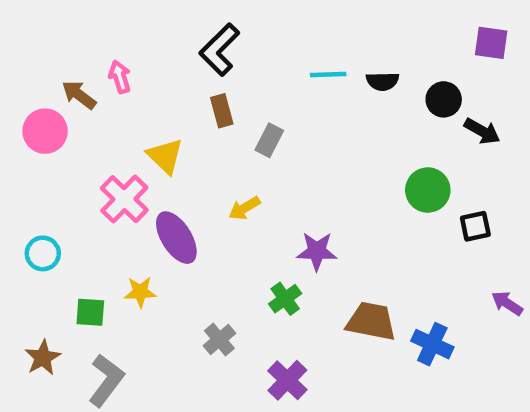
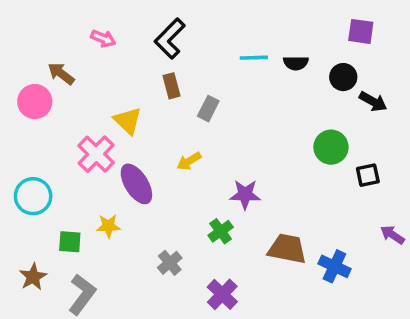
purple square: (491, 43) -> (361, 31), moved
pink arrow: (120, 77) -> (103, 38), moved, turned 130
cyan circle: (43, 253) -> (33, 196), size x1.4

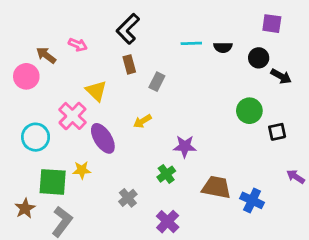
pink arrow: (103, 38) -> (78, 45), moved
cyan circle: (33, 196) -> (36, 137), moved
green square: (70, 242) -> (53, 182), size x1.6

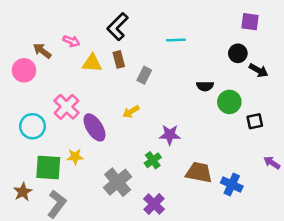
black semicircle: (223, 47) -> (205, 86), moved
yellow triangle: (96, 91) -> (92, 63), moved, turned -40
gray cross: (128, 198) -> (118, 182), size x1.6

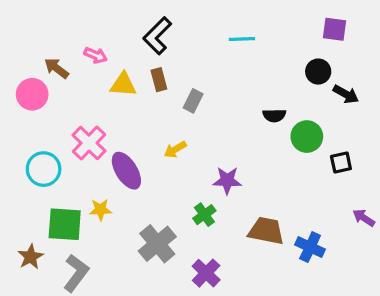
cyan line: (176, 40) -> (242, 39), moved

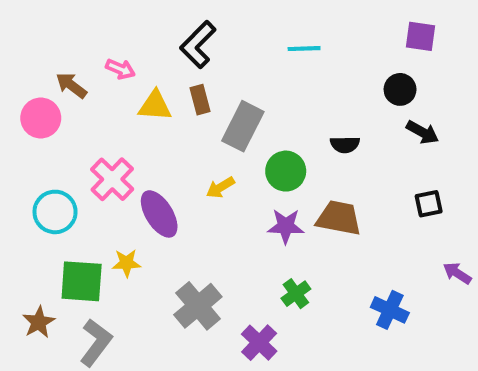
black arrow: (346, 94) -> (422, 132), moved
gray rectangle: (193, 101) -> (243, 126), size x1.6
green circle: (307, 137) -> (286, 171), moved
green cross: (204, 215) -> (296, 294), moved
brown trapezoid: (266, 231) -> (339, 218), moved

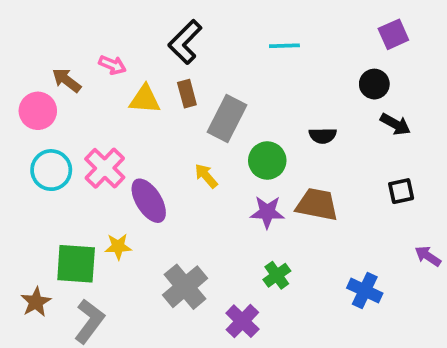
purple square: (420, 36) -> (393, 34), turned -32
yellow arrow: (220, 187) -> (206, 176), turned 80
cyan circle: (55, 212) -> (51, 170), moved

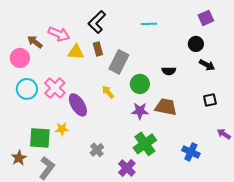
pink arrow: (112, 65) -> (59, 34), size x1.5
green cross: (277, 275) -> (145, 144), size x1.6
gray cross: (185, 287) -> (97, 150), size x0.6

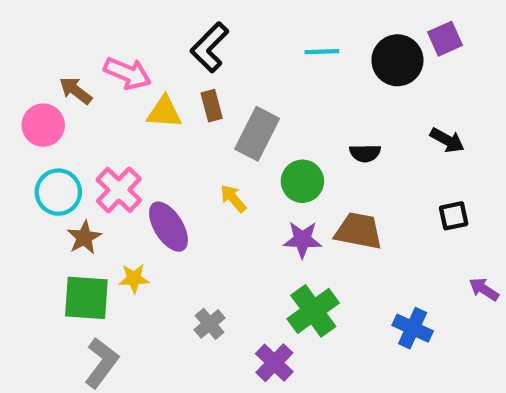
black circle: (196, 44) -> (397, 60), moved, size x1.5
brown star: (19, 158) -> (84, 237), moved

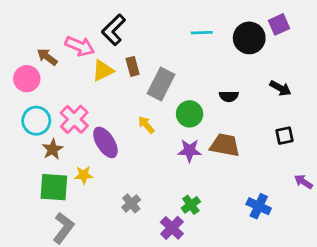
black L-shape: (210, 47) -> (114, 30), moved
yellow triangle: (164, 112) -> (103, 71), turned -30
green cross: (313, 311) -> (191, 205), moved, size x0.6

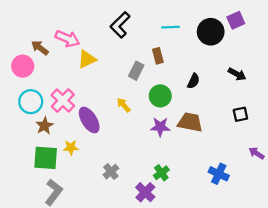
black L-shape: (114, 30) -> (120, 25), moved
brown rectangle: (133, 66) -> (158, 56), moved
gray rectangle: (161, 84) -> (136, 71), size x0.7
black semicircle: (229, 96) -> (193, 81), turned -63

